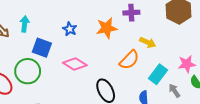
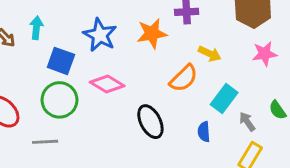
blue star: (70, 29) -> (100, 35), size x1.6
pink star: (187, 64) -> (265, 54), moved
green circle: (28, 71) -> (59, 100), moved

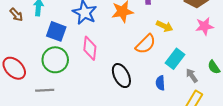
pink diamond: (107, 84) -> (90, 48), turned 65

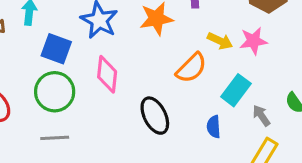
pink star: (204, 26) -> (253, 41), moved
gray line: (45, 90) -> (55, 138), moved

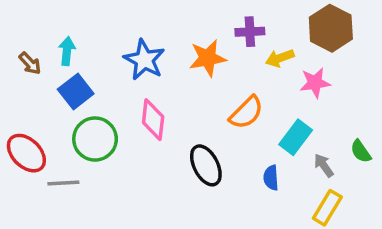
yellow arrow: (220, 41) -> (280, 58), moved, turned 135
blue square: (56, 49) -> (76, 92), moved, turned 32
gray line: (55, 138) -> (63, 183), moved

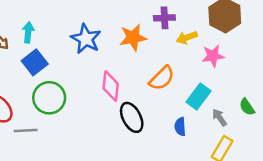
pink diamond: (153, 120) -> (111, 86), moved

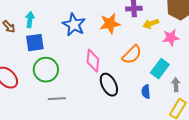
blue square: (35, 62) -> (35, 43), turned 30
gray arrow: (219, 117) -> (176, 85), turned 32
gray line: (26, 131) -> (57, 99), moved

